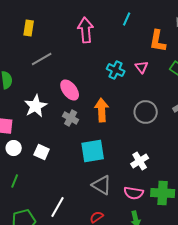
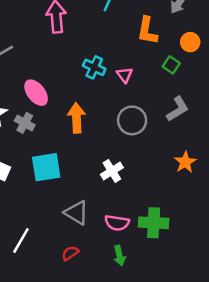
pink triangle: (142, 67) -> (125, 75), moved
gray cross: (71, 118) -> (25, 123), moved
cyan square: (93, 151) -> (46, 167), moved
white cross: (140, 161) -> (112, 171), moved

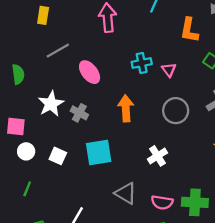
cyan cross: (94, 67) -> (142, 63), turned -36
pink ellipse: (36, 93) -> (90, 72), moved

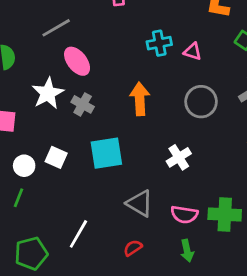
pink triangle: (169, 70) -> (193, 51), turned -35
pink ellipse: (90, 72) -> (77, 61), moved
white circle: (26, 151) -> (24, 166), moved

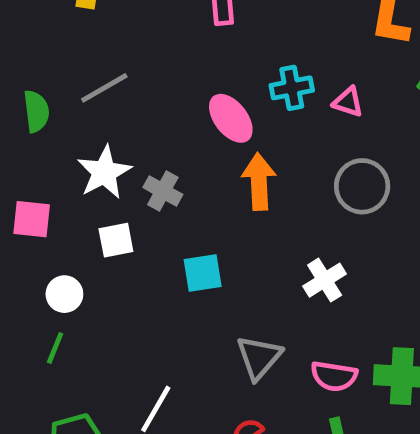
gray line: (56, 28) -> (104, 88), moved
pink ellipse: (77, 61) -> (231, 118), moved
cyan square: (106, 153) -> (203, 273), size x0.7
white square: (56, 157) -> (116, 240), moved, turned -35
gray triangle: (140, 203) -> (259, 357), turned 40

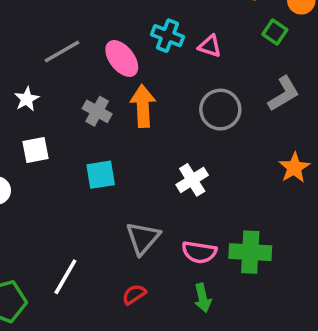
gray line: (104, 88) -> (62, 51), moved
cyan cross: (292, 88) -> (168, 36), turned 32
white star: (104, 172) -> (27, 99), size x0.6
gray cross: (163, 191) -> (97, 111), moved

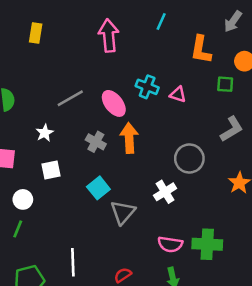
green square: (275, 32) -> (225, 84), turned -30
gray circle: (220, 110) -> (189, 158), moved
cyan square: (101, 175) -> (98, 188), turned -30
gray triangle: (143, 238) -> (123, 212), moved
white line: (65, 277) -> (73, 262), turned -32

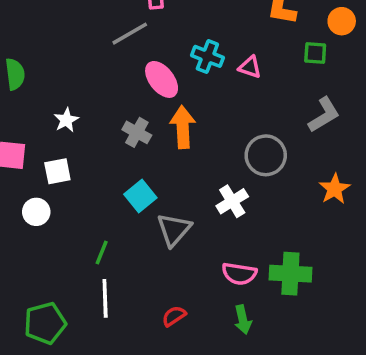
gray line: (70, 98) -> (130, 34), moved
white square: (51, 170) -> (57, 171), moved
green line: (18, 229) -> (102, 252), moved

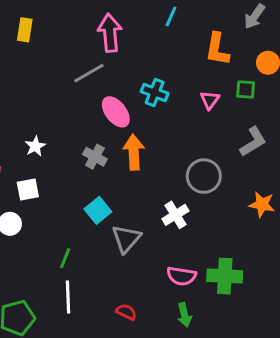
pink triangle: (250, 67) -> (210, 100), moved, turned 48
orange star: (335, 189) -> (262, 204), turned -30
red semicircle: (174, 316) -> (126, 312), turned 60

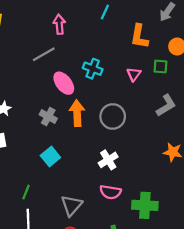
pink arrow: (110, 33) -> (59, 24), size x0.7
gray circle: (204, 176) -> (113, 117), moved
gray triangle: (126, 239) -> (72, 205), moved
pink semicircle: (181, 276) -> (110, 192), moved

